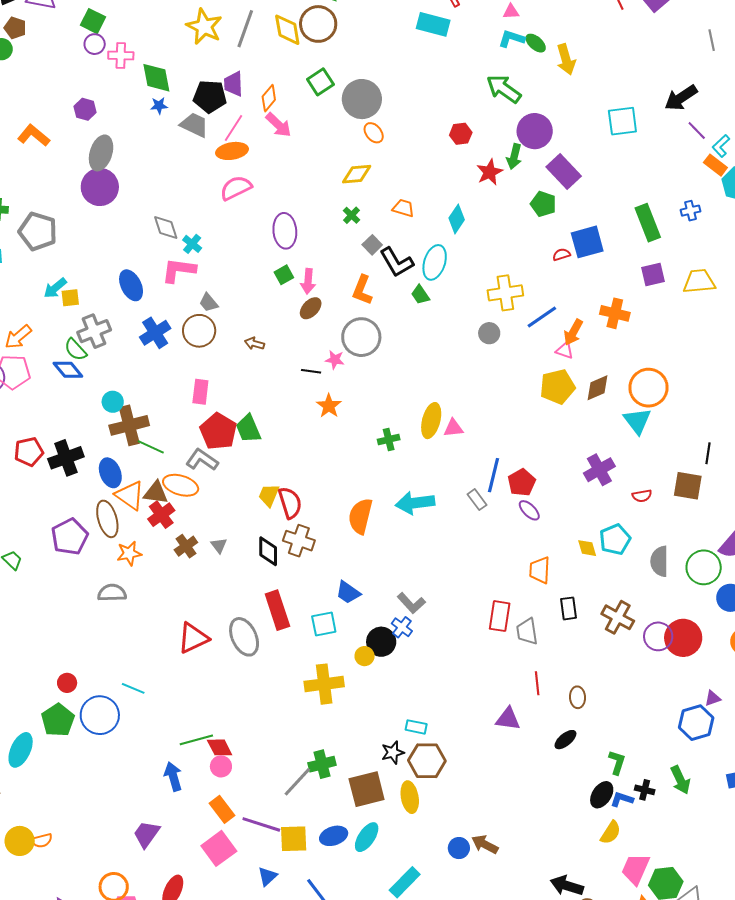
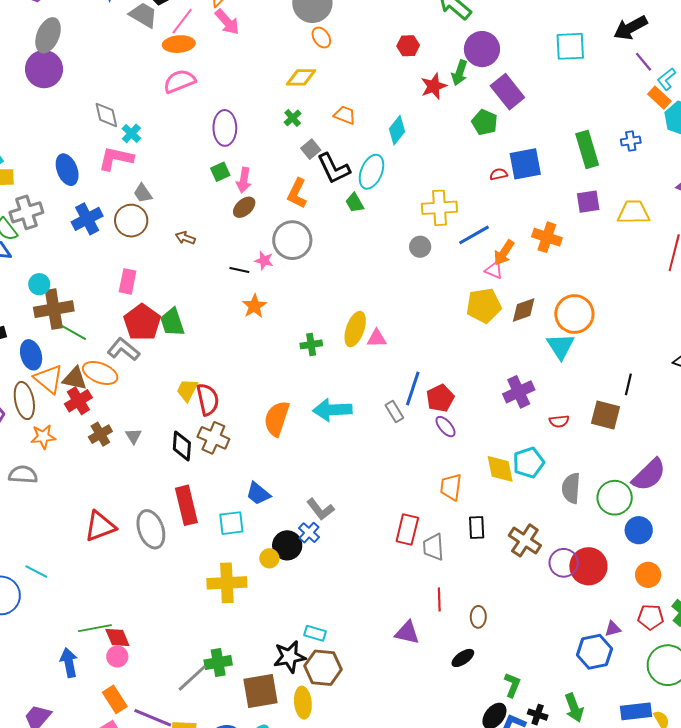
yellow diamond: (587, 548) -> (500, 469), size x1.5
black star: (393, 752) -> (290, 657), size x1.4

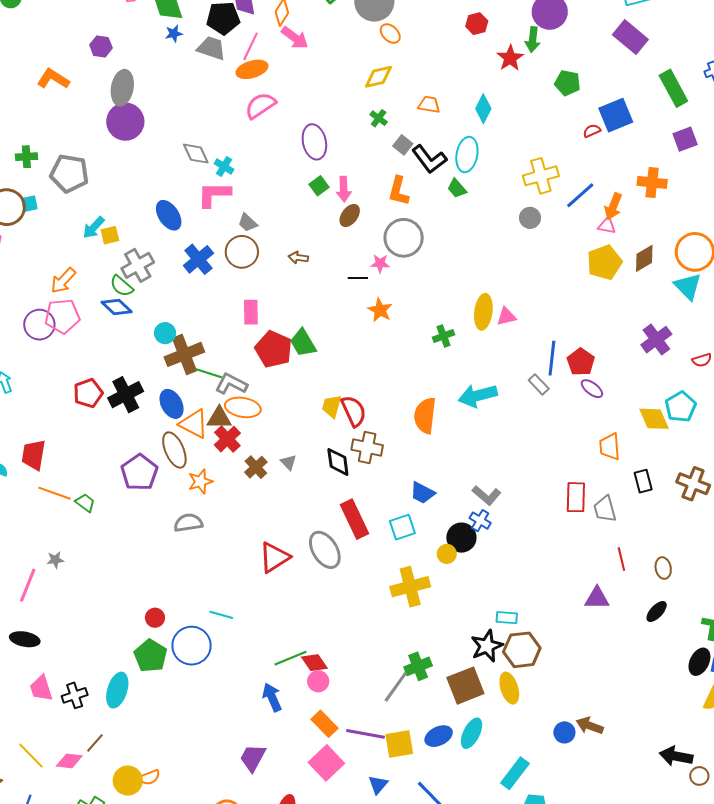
purple rectangle: (507, 92) -> (630, 37), moved
gray L-shape: (124, 349) -> (231, 384), moved

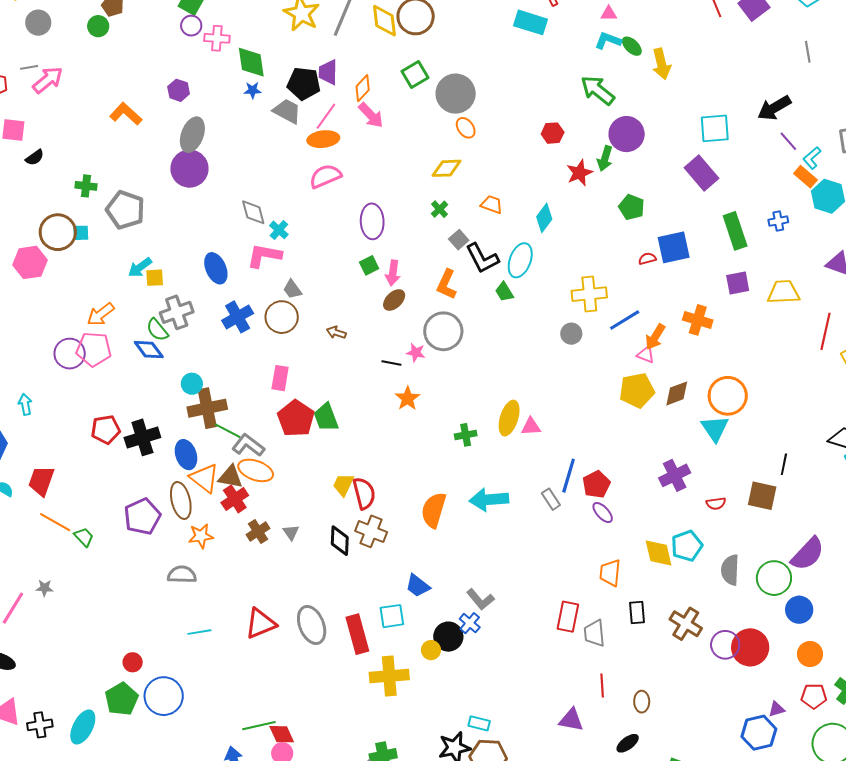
red rectangle: (355, 519) -> (357, 634), moved
cyan line: (221, 615) -> (199, 632), moved, turned -35

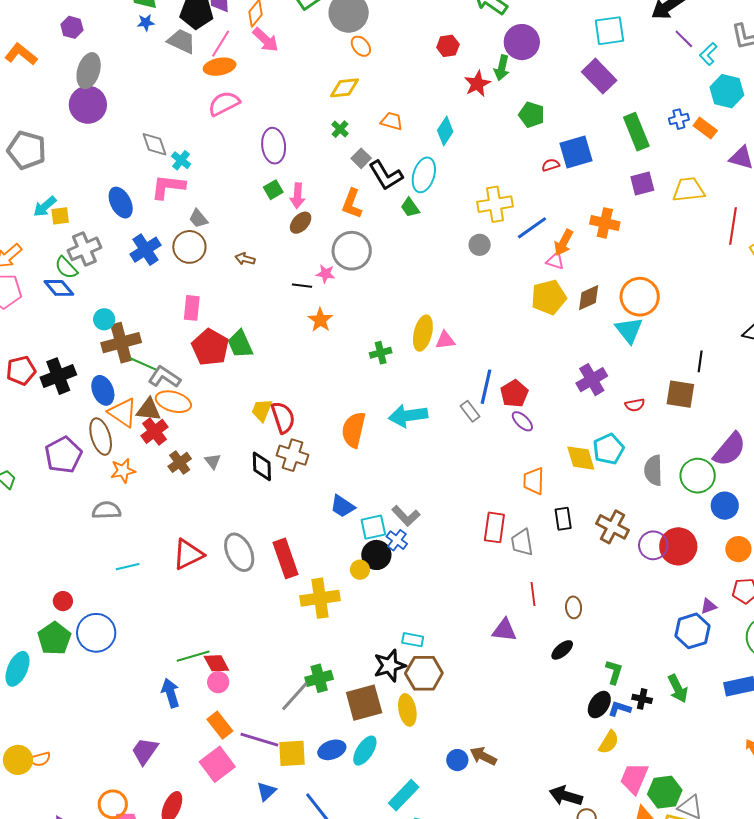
orange rectangle: (805, 177) -> (705, 128), moved
cyan square: (392, 616) -> (373, 527), moved

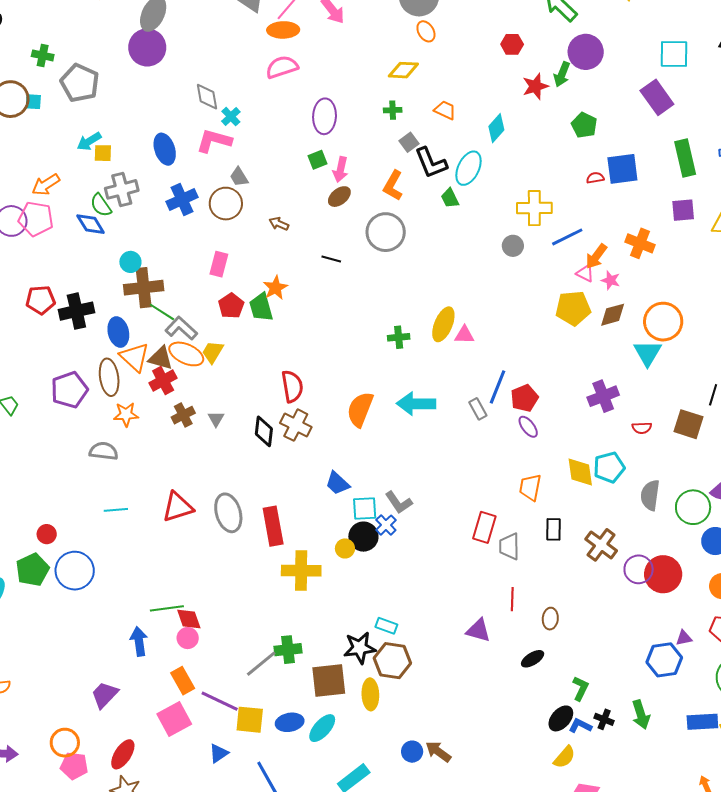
green cross: (340, 129) -> (393, 110), turned 36
pink star: (326, 274) -> (611, 280), moved
orange star: (320, 320) -> (275, 288), moved
red pentagon: (210, 347) -> (231, 306), size x0.7
yellow trapezoid: (262, 410) -> (213, 352), moved

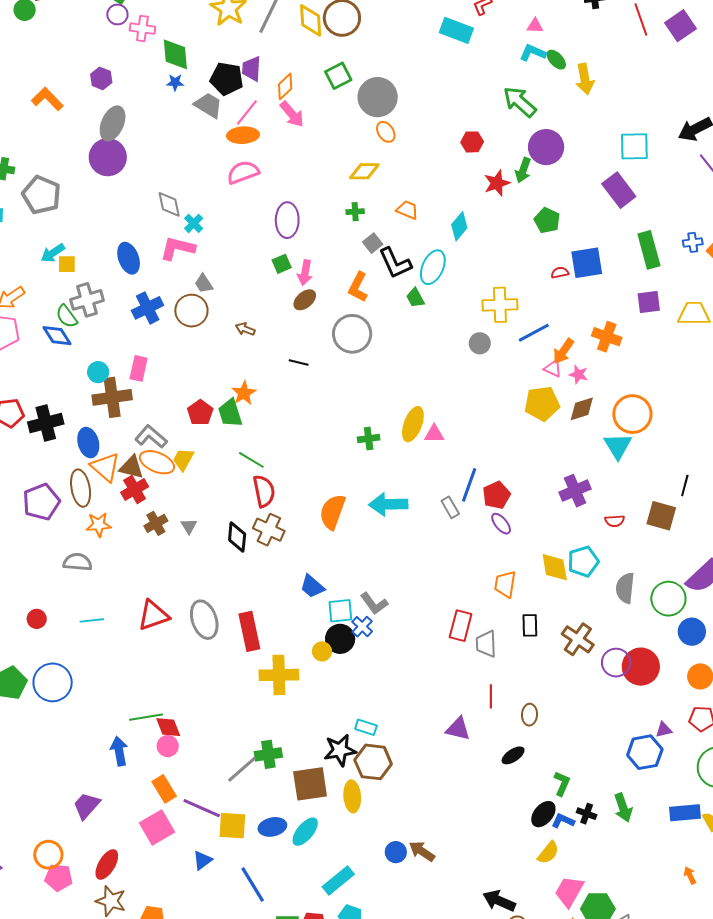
pink rectangle: (219, 264) -> (139, 368), moved
green line: (162, 312) -> (251, 460), moved
red circle: (47, 534) -> (37, 619), moved

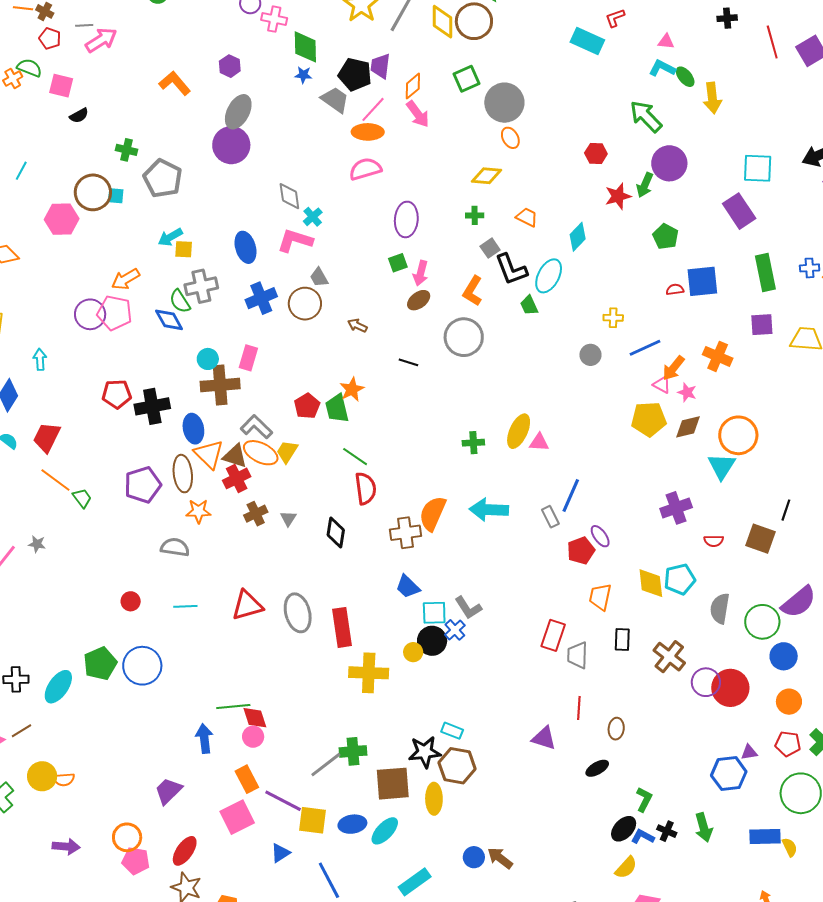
yellow cross: (500, 305) -> (613, 318), size x0.6
red pentagon: (496, 495) -> (581, 551), moved
brown cross: (269, 530) -> (406, 533), moved, turned -36

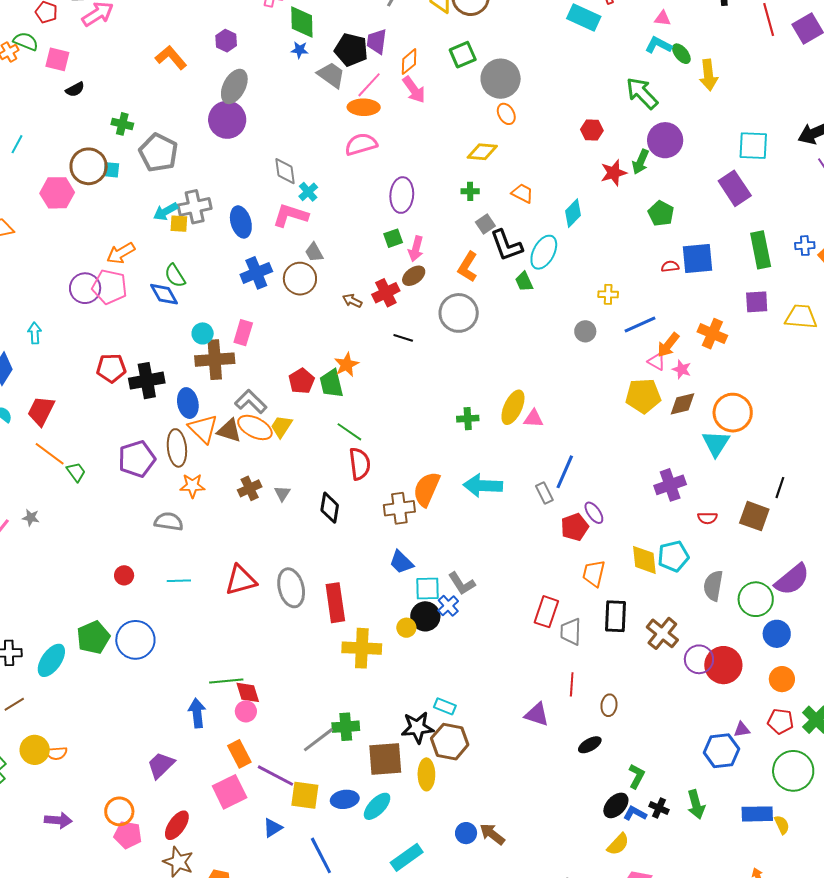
gray cross: (201, 286) -> (195, 207), moved
red cross: (237, 478) -> (386, 293), moved
black rectangle: (622, 640) -> (616, 616), size x1.4

